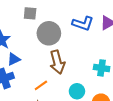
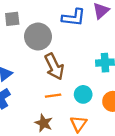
orange line: (41, 85) -> (53, 96), moved, turned 40

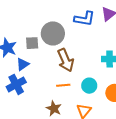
gray square: (12, 19) -> (32, 43), moved

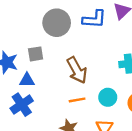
gray circle: (53, 33) -> (57, 23), moved
blue triangle: (23, 64) -> (27, 80), turned 40

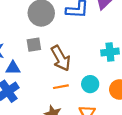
gray square: (36, 54) -> (34, 45), moved

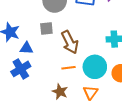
cyan circle: (90, 84) -> (95, 67), size x1.5

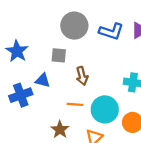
brown arrow: (70, 42) -> (82, 76), size x0.7
blue triangle: (26, 48) -> (43, 80), moved

